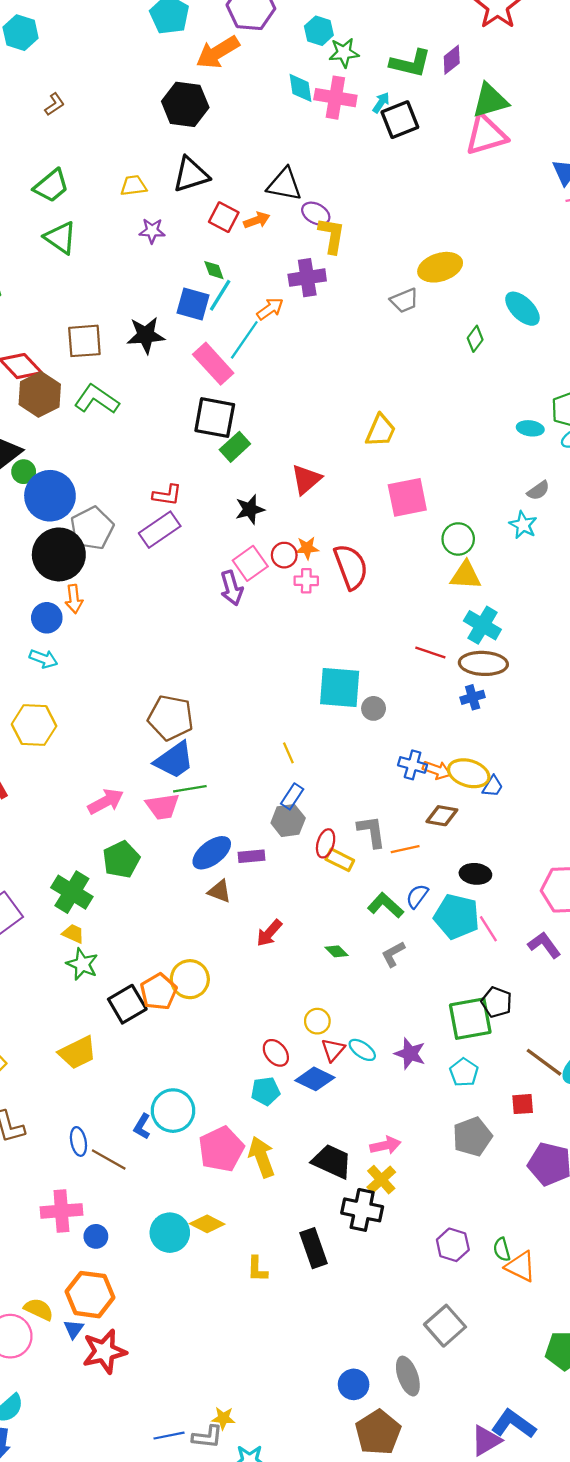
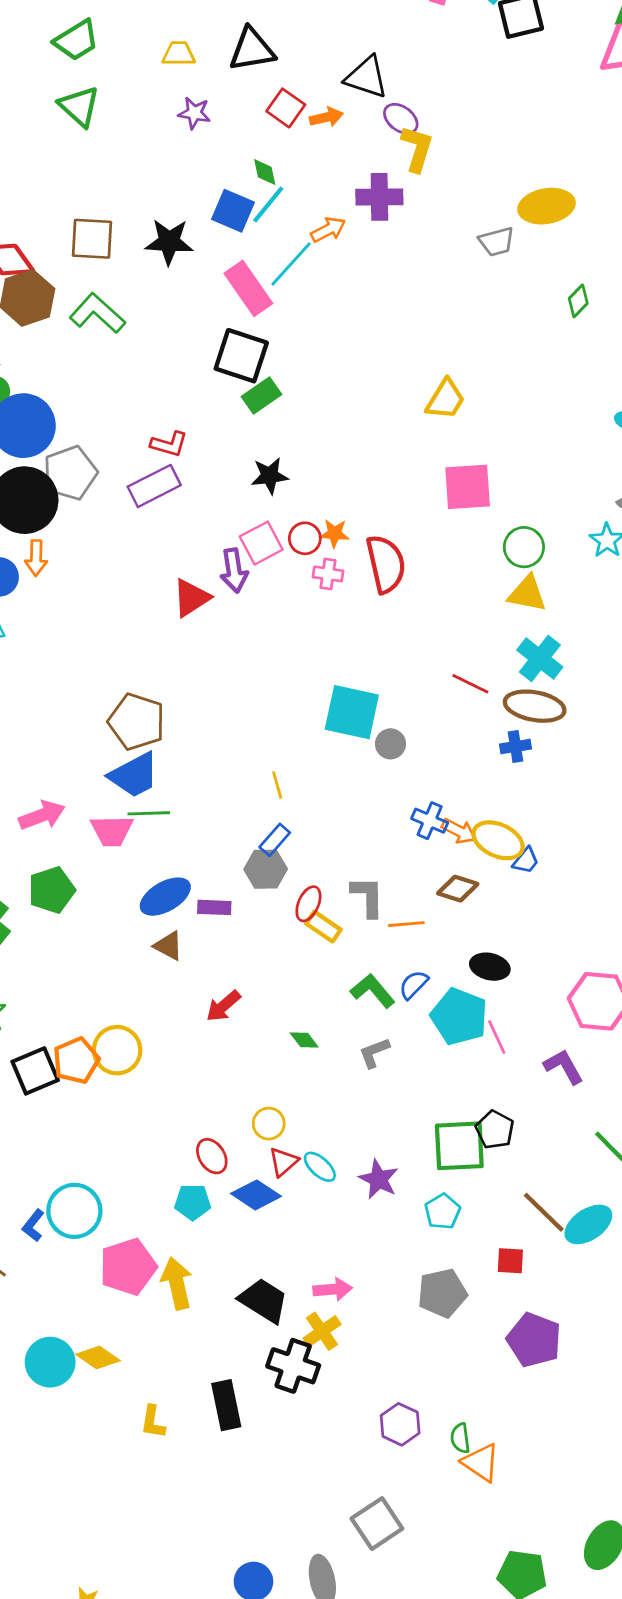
red triangle: (306, 479) -> (191, 598), moved

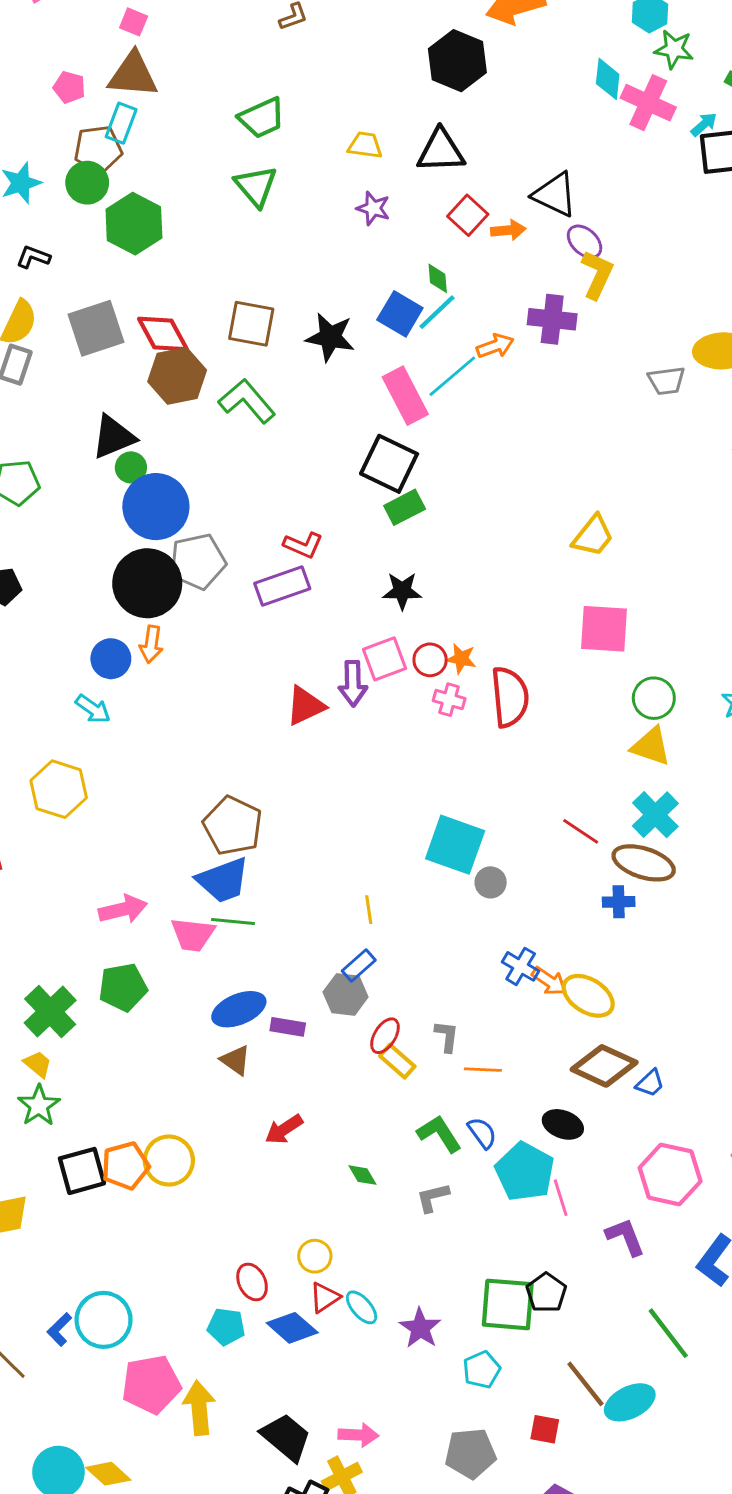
blue trapezoid: (526, 861) -> (650, 1083), moved
brown diamond: (458, 889) -> (604, 1066), moved, size x1.5
gray L-shape: (368, 897) -> (447, 1036), size x0.7
blue semicircle: (414, 985) -> (482, 1133), turned 92

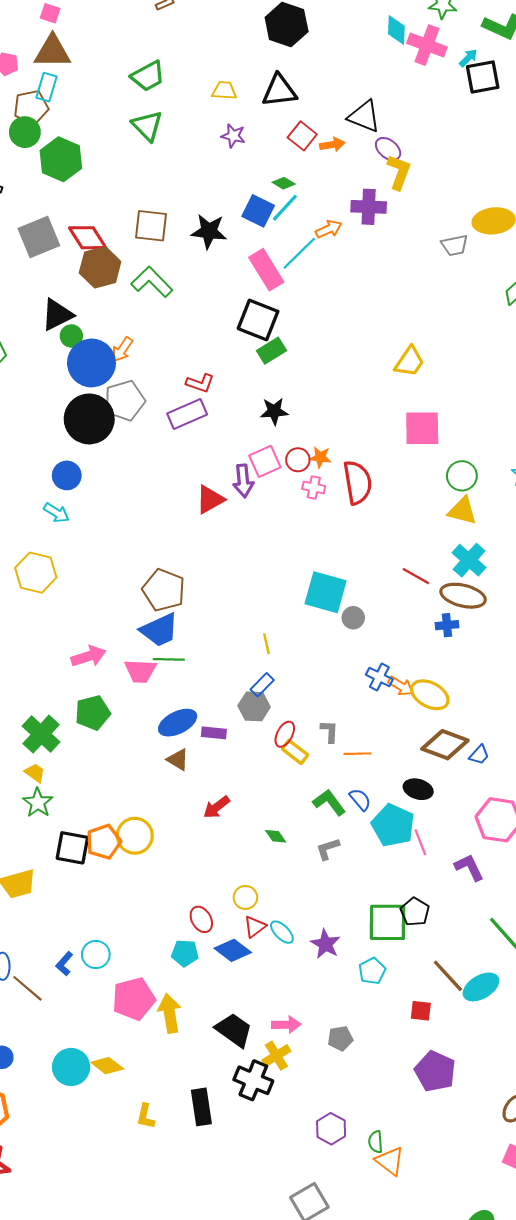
green diamond: (438, 278) -> (284, 183), turned -50
orange arrow: (151, 644) -> (122, 350), moved, turned 30
black square: (82, 1171) -> (72, 848), turned 30
cyan circle: (104, 1320) -> (96, 955), size x0.7
gray pentagon: (470, 1453) -> (340, 1038), moved, size x0.7

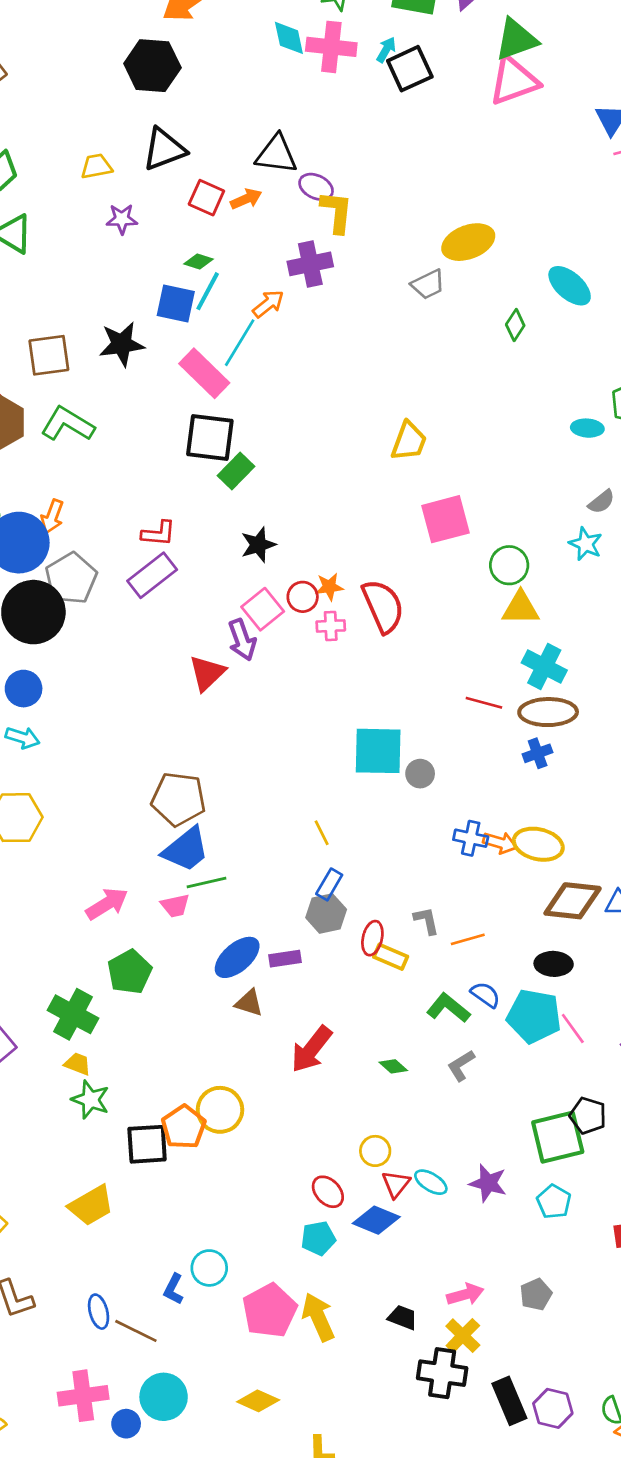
pink trapezoid: (140, 671) -> (175, 906), size x0.7
red arrow: (217, 807) -> (311, 1049), size x1.4
black trapezoid: (234, 1030) -> (403, 1317), size x0.6
cyan circle: (71, 1067) -> (164, 1397), moved
black rectangle: (201, 1107) -> (509, 1401), moved

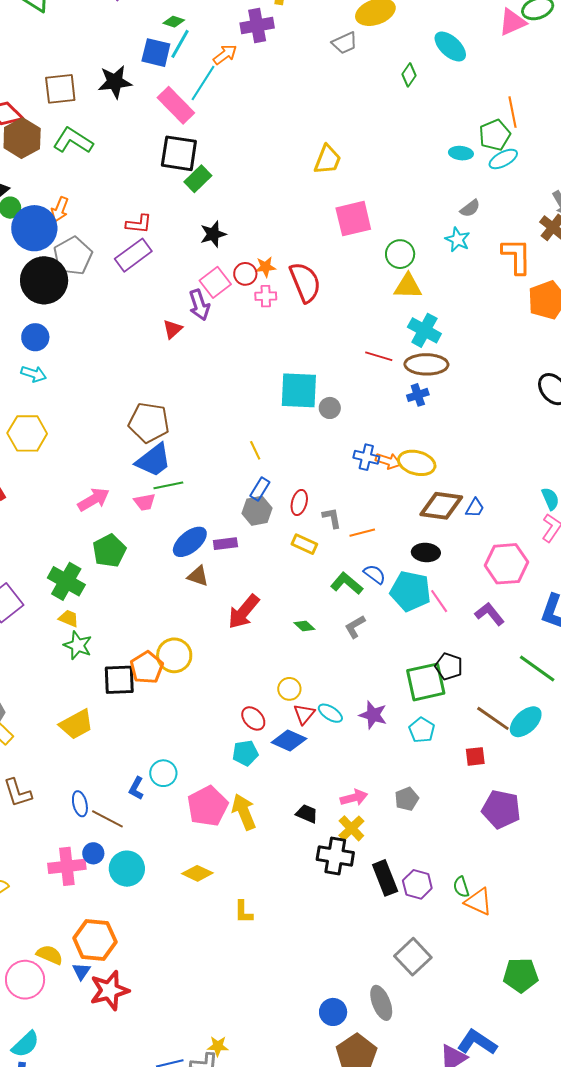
red triangle: (207, 673) -> (173, 329), size x0.7
red ellipse: (372, 938) -> (299, 502), moved
blue circle: (126, 1424) -> (93, 853), moved

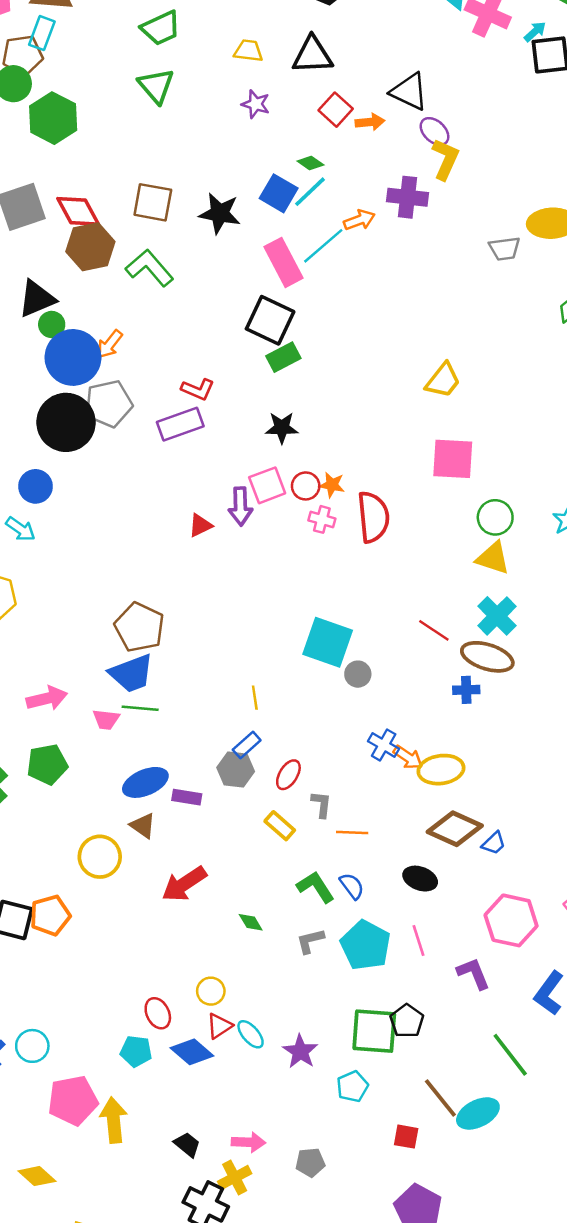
yellow ellipse: (417, 463) -> (441, 770), turned -39
cyan pentagon: (410, 591) -> (366, 945), moved
yellow circle: (174, 655) -> (100, 857), moved

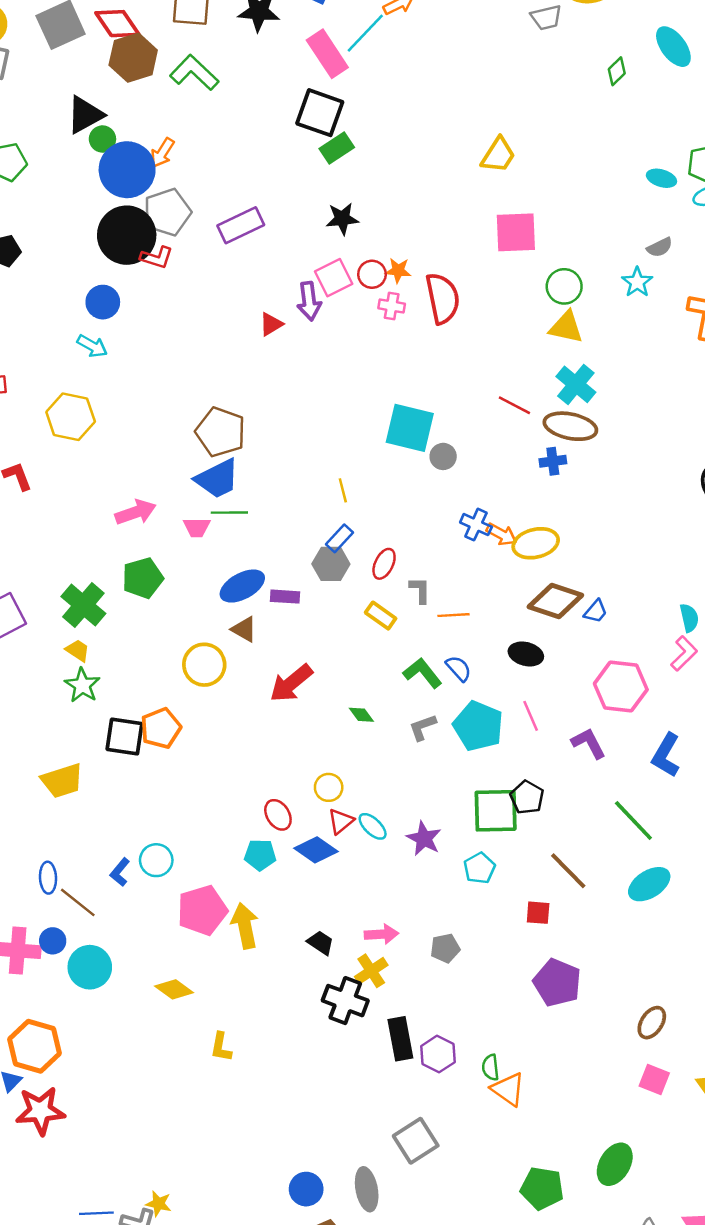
red L-shape: (198, 389) -> (157, 257), moved
cyan ellipse: (478, 1113) -> (649, 884), moved

